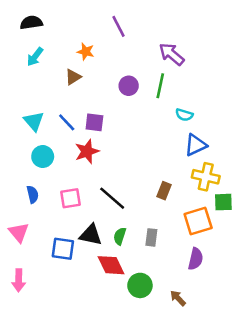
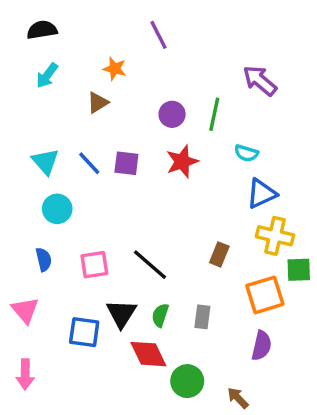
purple arrow: (172, 54) -> (260, 81), moved
red star: (87, 151) -> (182, 162), moved
black triangle: (91, 235) -> (121, 314), turned 50

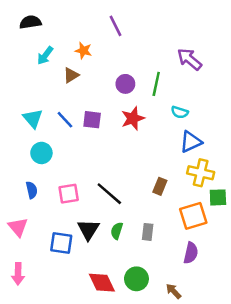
cyan arrow: (47, 75) -> (45, 56), moved
red diamond: (148, 354) -> (102, 283), moved

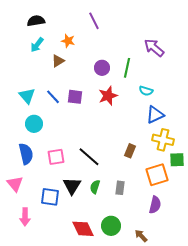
black semicircle: (30, 22) -> (36, 21), moved
blue semicircle: (32, 190) -> (26, 154), size x1.5
pink arrow: (18, 274) -> (25, 217), moved

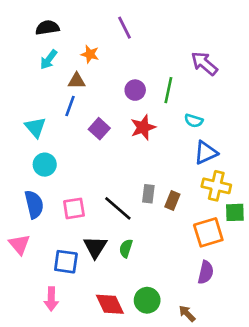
brown triangle: (58, 61) -> (77, 81), turned 32
blue line: (53, 97) -> (70, 106), moved, turned 63
purple square: (75, 97) -> (99, 129), turned 35
gray rectangle: (120, 188) -> (148, 194), moved
pink arrow: (25, 217) -> (51, 299), moved

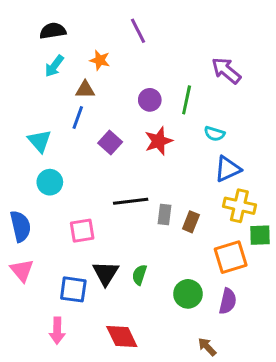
blue semicircle: (34, 204) -> (20, 226), moved
black line: (118, 208) -> (131, 201), moved, turned -48
green circle: (147, 300) -> (188, 294), moved

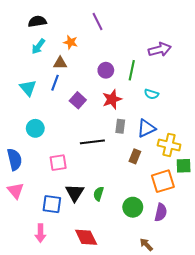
purple arrow: (226, 70) -> (160, 49), turned 125
cyan triangle: (40, 141) -> (28, 88), moved
blue triangle: (228, 169) -> (146, 128), moved
gray rectangle: (164, 215) -> (120, 126), moved

